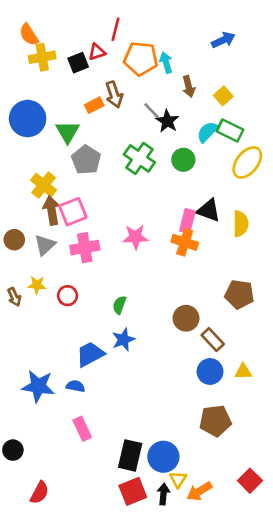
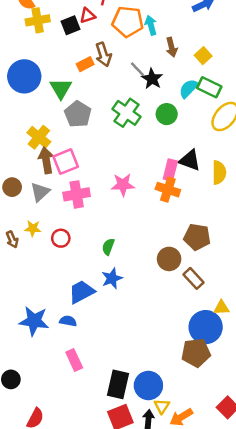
brown pentagon: (239, 294) -> (197, 237), moved
blue circle: (210, 372) -> (206, 327), moved, size x1.4

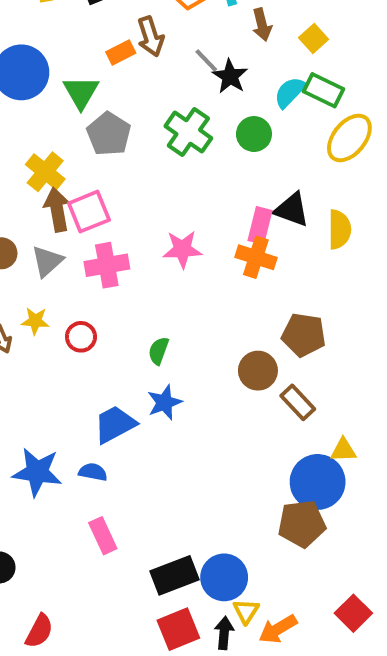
black rectangle: (118, 384) -> (174, 575), turned 56

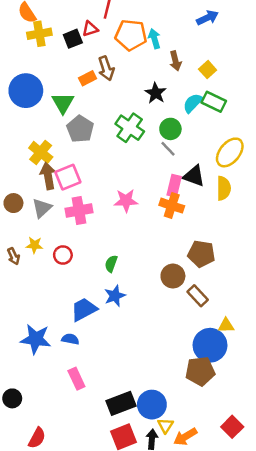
gray line: (206, 60) -> (168, 149), moved
yellow ellipse: (349, 138) -> (230, 152), moved

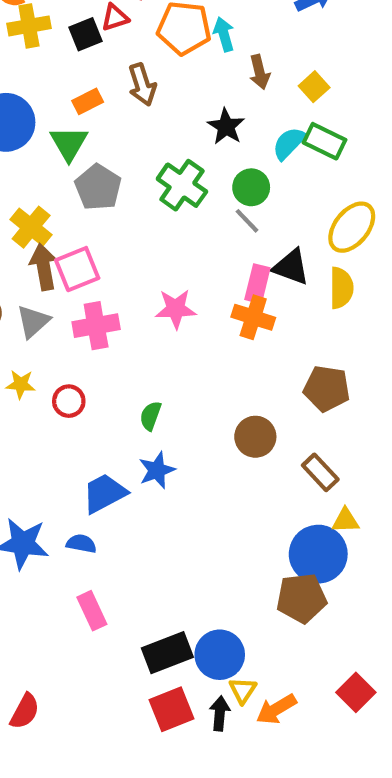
orange rectangle: (88, 78) -> (88, 101), moved
brown pentagon: (201, 254) -> (327, 389), moved
brown rectangle: (198, 296) -> (320, 472), moved

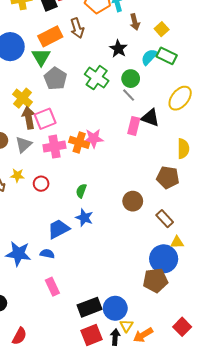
orange rectangle: (88, 101) -> (50, 36), size x1.6
yellow semicircle: (341, 288) -> (183, 149), moved
orange cross: (253, 317) -> (79, 142), moved
blue star: (157, 470) -> (84, 218), turned -30

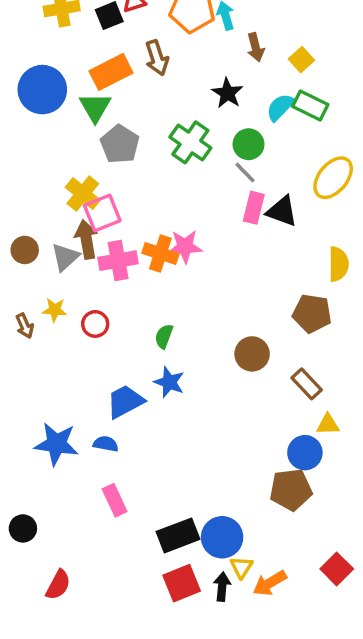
yellow cross: (23, 98) -> (83, 194), moved
brown arrow: (29, 118) -> (86, 239), moved
pink rectangle: (134, 126) -> (254, 208), moved
blue circle: (164, 259) -> (305, 453), size x0.7

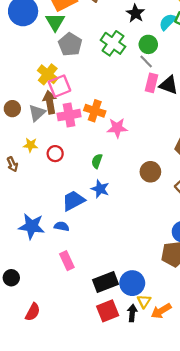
pink star: (185, 246) -> (117, 128), moved
brown arrow: (25, 326) -> (12, 164), moved

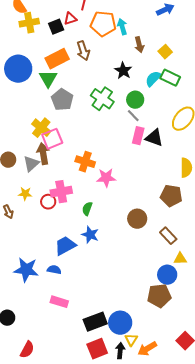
pink cross: (69, 115) -> (61, 192), moved
pink rectangle: (67, 261) -> (59, 302), turned -48

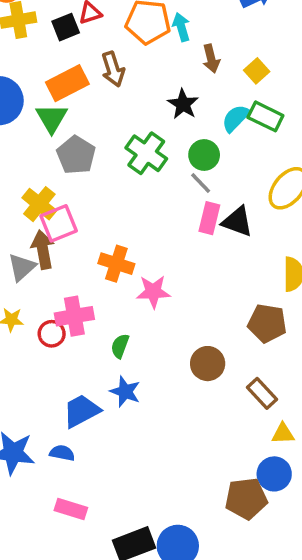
blue circle: (167, 275) -> (274, 474), moved

